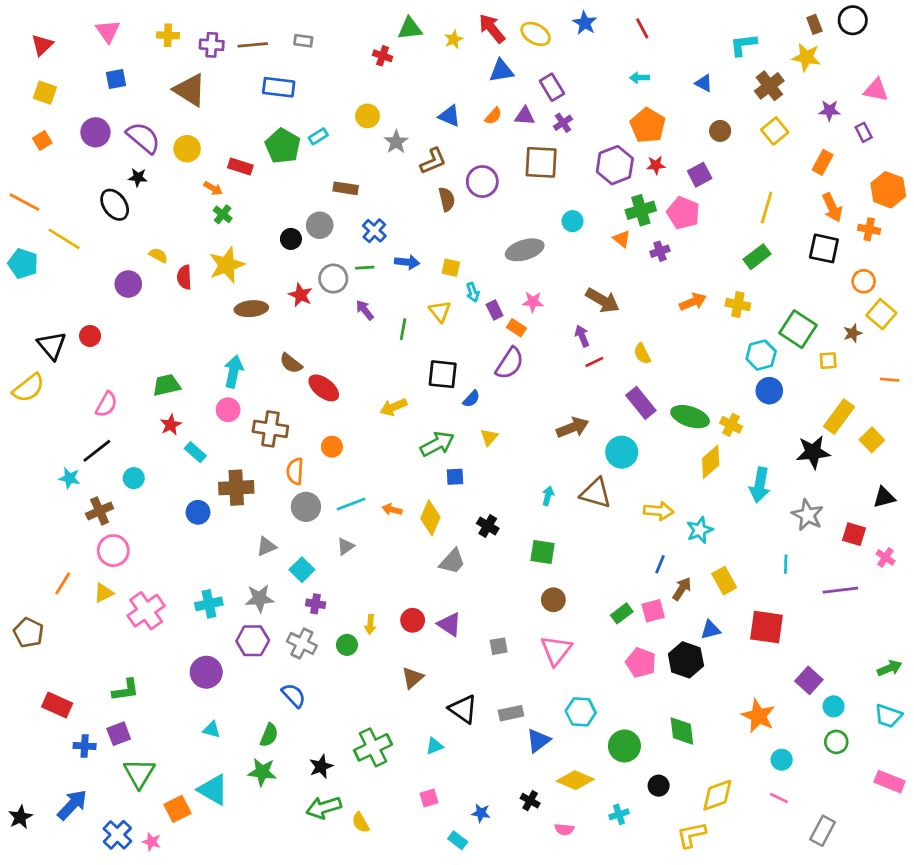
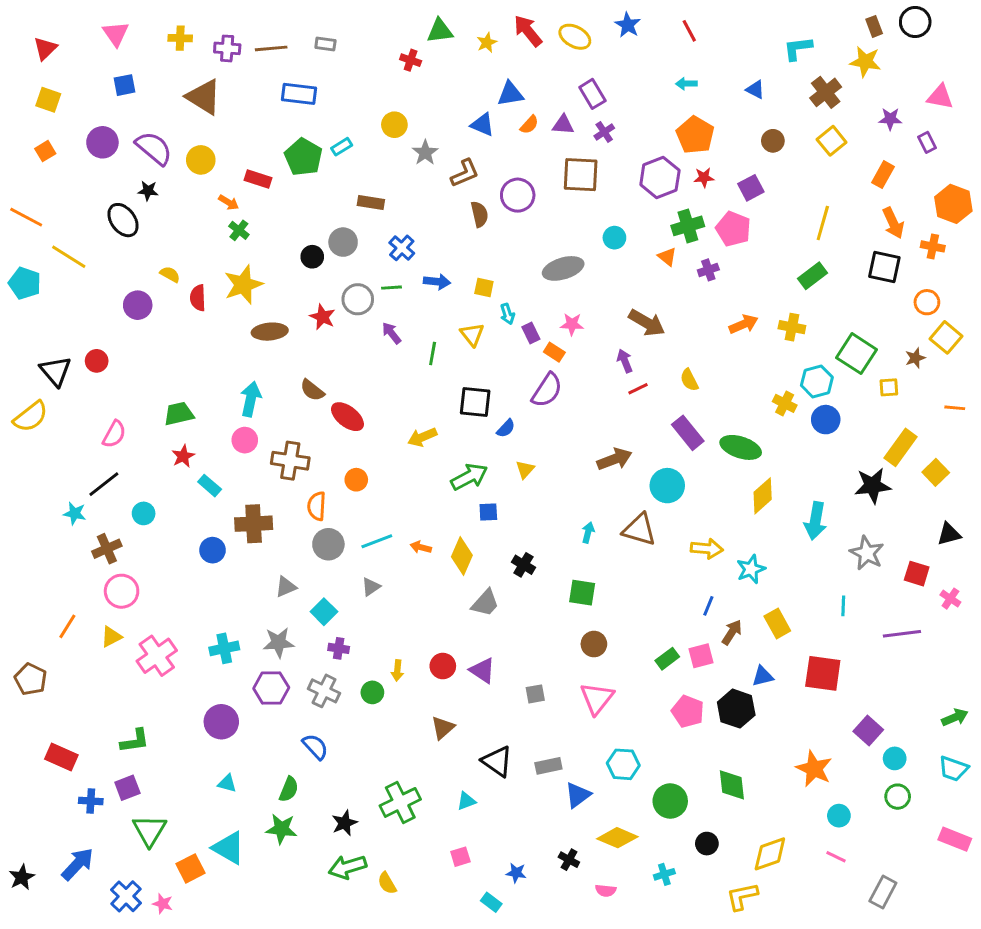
blue triangle: (501, 71) -> (510, 94), moved
yellow cross: (731, 425) -> (785, 403), moved

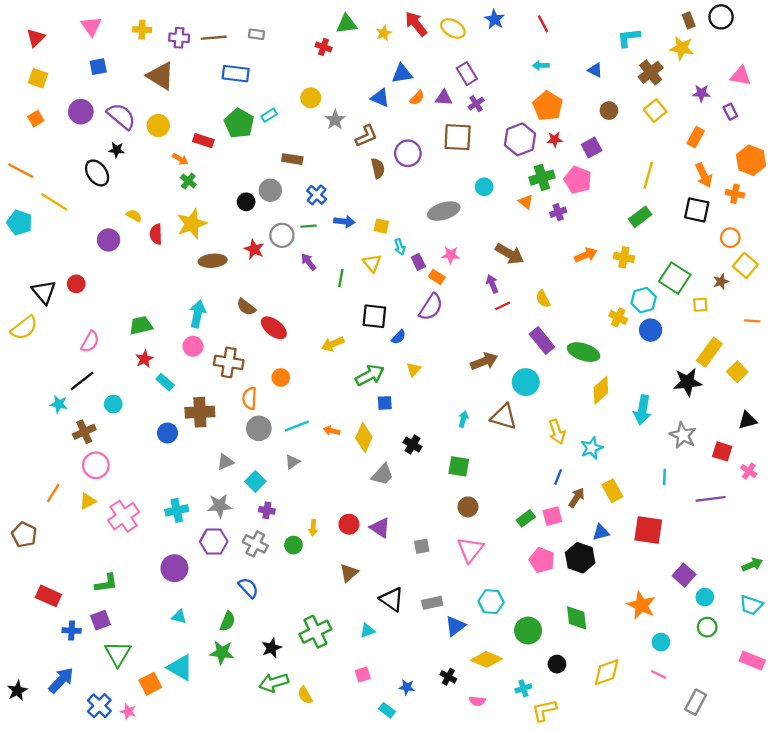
yellow arrow: (707, 549) -> (557, 432), turned 65
yellow L-shape: (742, 896) -> (544, 710), moved

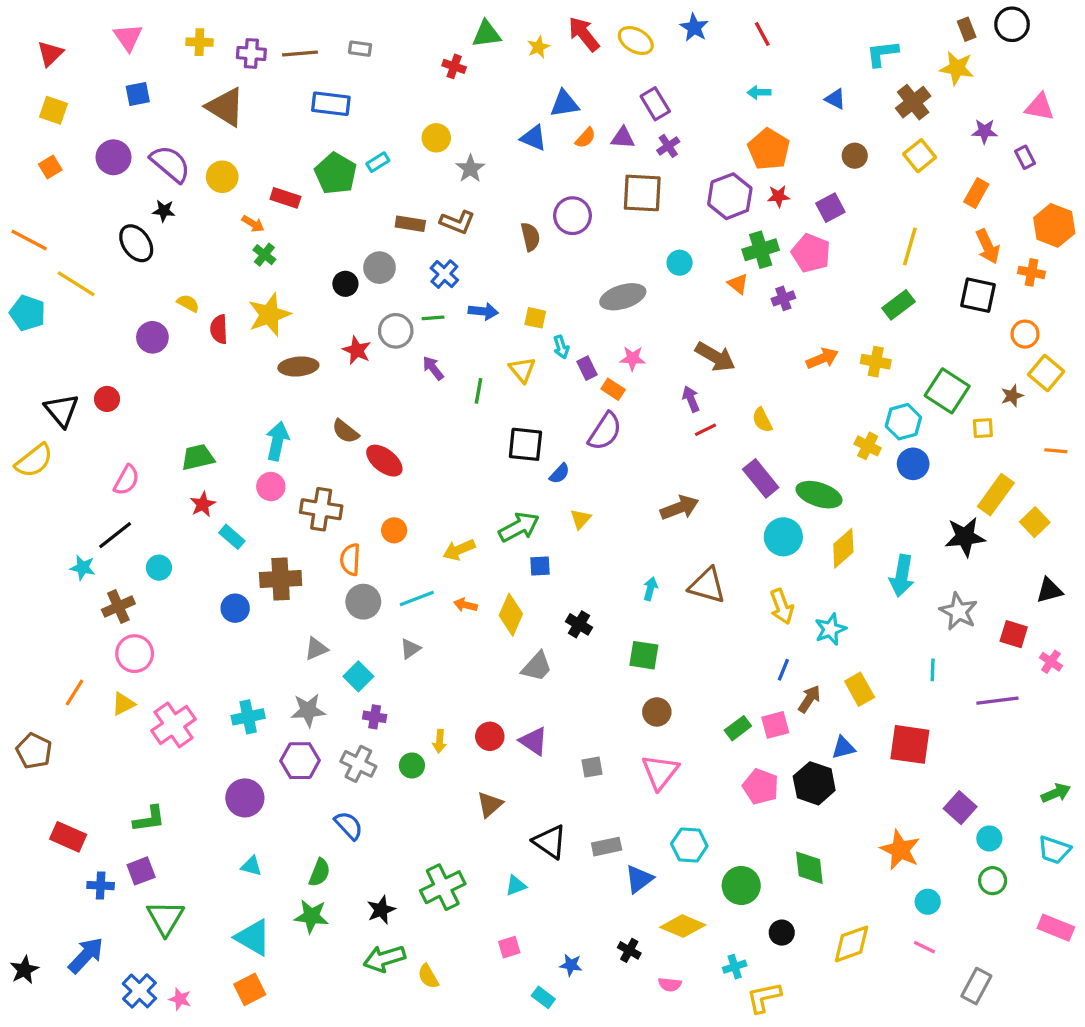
brown L-shape: (366, 136) -> (457, 222), moved, turned 45
yellow arrow: (333, 344) -> (459, 550), moved
cyan circle: (526, 382) -> (783, 537), moved
orange square: (150, 684) -> (250, 989), moved

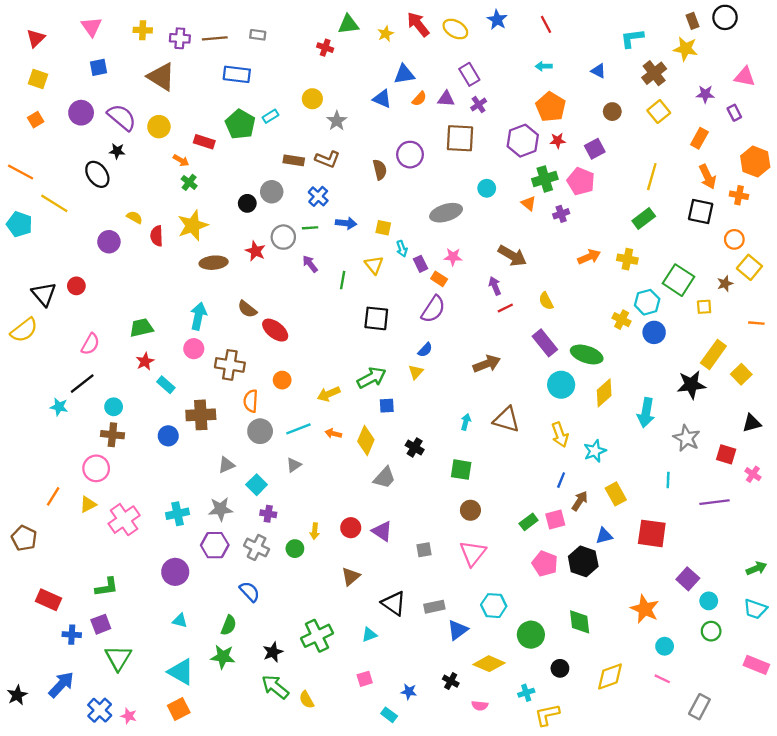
blue semicircle: (560, 474) -> (425, 350), moved
brown cross: (118, 607) -> (112, 435), moved, turned 30
green arrow: (384, 959) -> (275, 687), turned 56

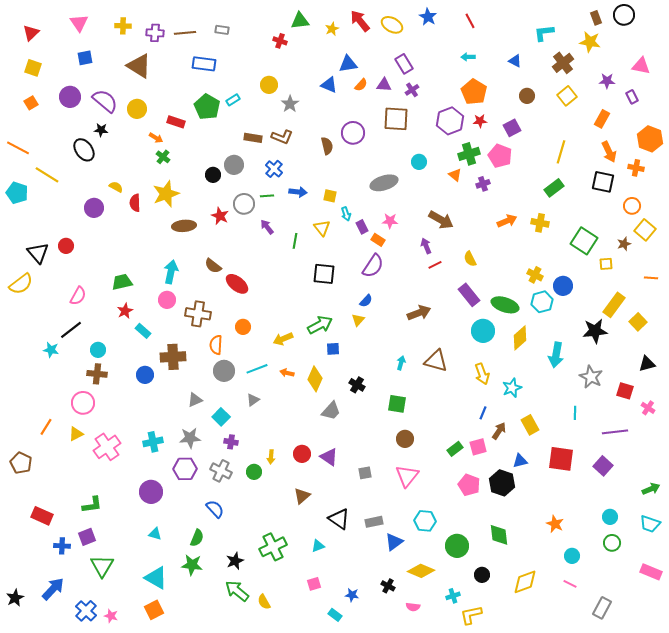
cyan hexagon: (647, 302) -> (542, 302), moved
purple square: (688, 579) -> (603, 466), moved
orange star: (645, 609) -> (555, 524), size x0.7

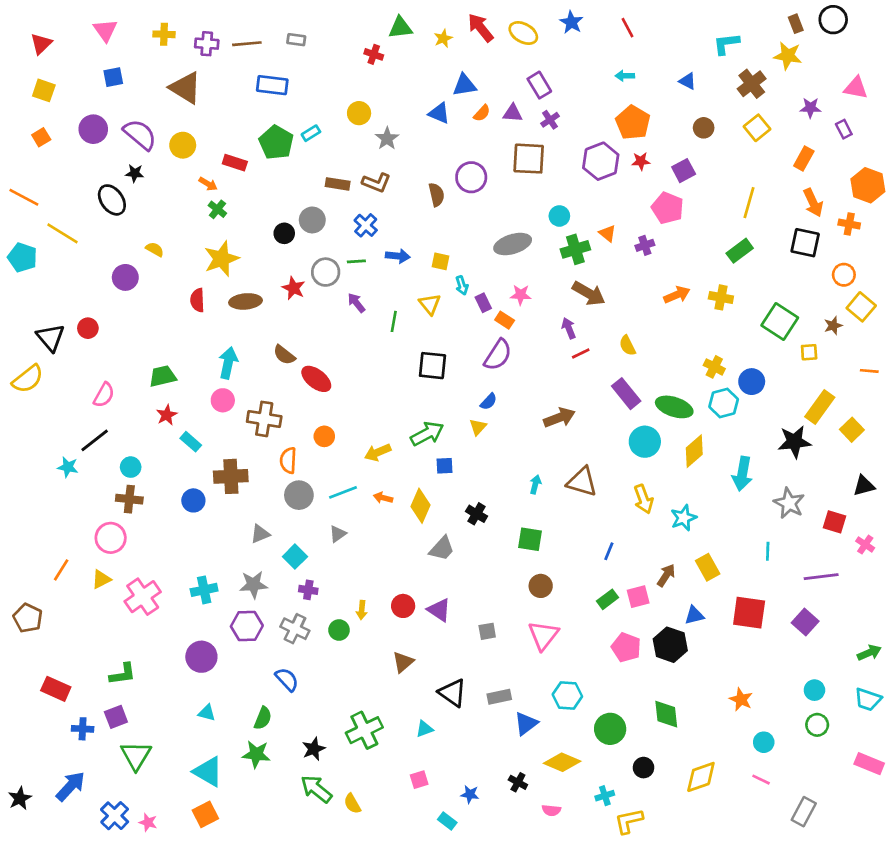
green cross: (469, 154) -> (575, 249), moved
red semicircle: (135, 203) -> (197, 300), moved
blue line: (483, 413) -> (609, 551), moved

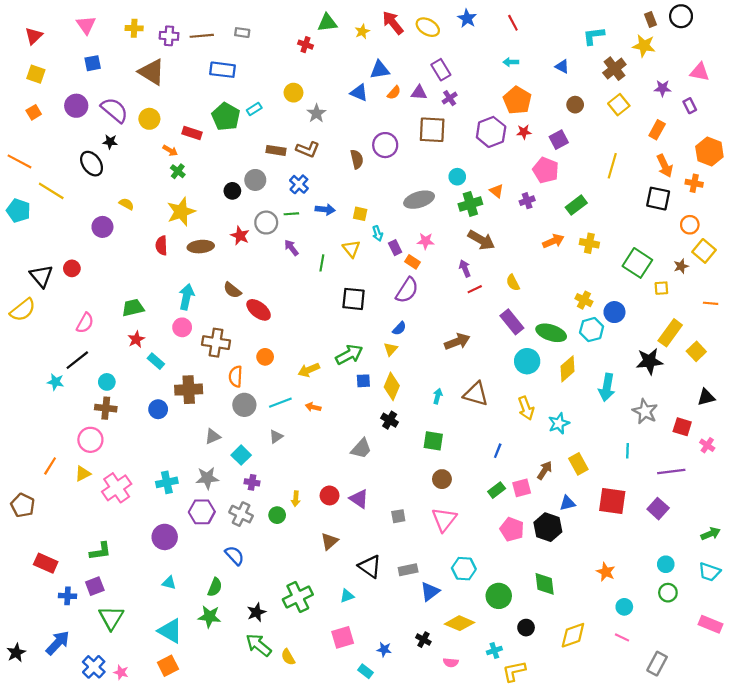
green rectangle: (740, 251) -> (576, 205), moved
yellow diamond: (420, 506) -> (392, 386), moved
pink square: (419, 780) -> (343, 637), size x1.5

